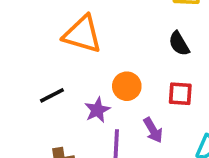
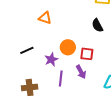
orange triangle: (82, 34) -> (45, 18), size x0.6
red square: (180, 94) -> (87, 54), moved

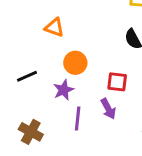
orange circle: (68, 47) -> (75, 63), moved
brown cross: (30, 87) -> (31, 132), turned 35

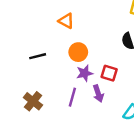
purple star: (64, 90) -> (85, 73), moved

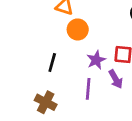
orange circle: (78, 52) -> (78, 29), moved
black line: (38, 56) -> (52, 62), moved, turned -49

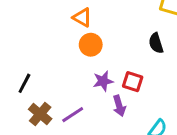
black line: (52, 62) -> (24, 83), moved
purple line: (88, 89) -> (73, 115), moved, turned 40

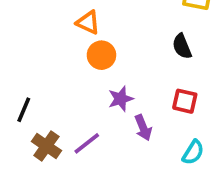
red square: (133, 82) -> (185, 101), moved

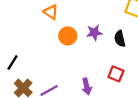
orange triangle: (88, 22) -> (51, 12), moved
purple star: (121, 99) -> (94, 33), moved

